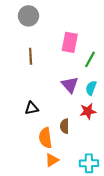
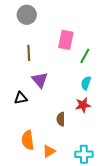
purple triangle: (70, 85) -> (40, 80), moved
black triangle: (32, 108) -> (21, 98), moved
orange semicircle: (45, 138) -> (28, 140), moved

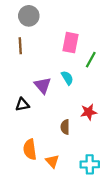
brown line: (29, 53) -> (20, 46), moved
cyan semicircle: (86, 83) -> (67, 78), moved, turned 128
orange triangle: (49, 151) -> (52, 161), turned -40

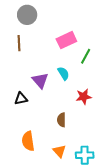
pink rectangle: (70, 43) -> (66, 40), turned 54
red star: (89, 112) -> (84, 97), moved
orange triangle: (52, 161) -> (59, 151), moved

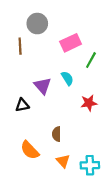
gray circle: (27, 15) -> (37, 24), moved
brown semicircle: (61, 120) -> (57, 134), moved
orange semicircle: (28, 141) -> (30, 150), turned -36

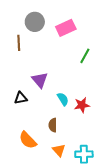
pink rectangle: (71, 43) -> (66, 28), moved
cyan semicircle: (67, 78) -> (63, 99), moved
red star: (89, 103) -> (82, 105), moved

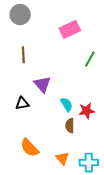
gray circle: (35, 22) -> (20, 15), moved
brown line: (19, 43) -> (23, 55), moved
brown semicircle: (53, 125) -> (70, 126), moved

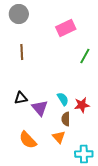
purple triangle: (42, 84) -> (40, 108), moved
orange triangle: (62, 158) -> (59, 137), moved

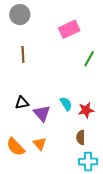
brown semicircle: (66, 119) -> (81, 137), moved
orange triangle: (59, 137) -> (40, 144), moved
orange semicircle: (28, 140) -> (16, 147), moved

